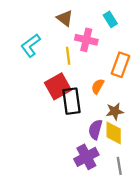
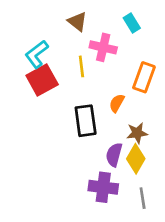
red square: (58, 86) -> (42, 80), moved
yellow diamond: (114, 133) -> (136, 159), turned 30
purple cross: (86, 157) -> (103, 187), turned 35

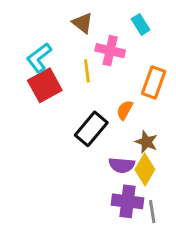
black rectangle: (86, 121) -> (91, 129), turned 48
brown star: (137, 133) -> (146, 142), turned 30
purple semicircle: (114, 155) -> (122, 165), turned -100
purple cross: (103, 187) -> (128, 201), moved

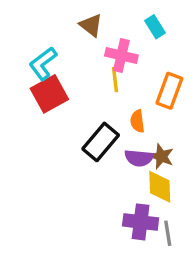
yellow line: (87, 71) -> (115, 80), moved
orange semicircle: (125, 110) -> (137, 121), turned -36
purple semicircle: (122, 165) -> (139, 158), moved
yellow diamond: (145, 169) -> (160, 187), turned -32

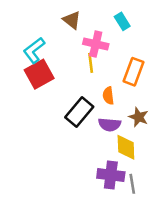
brown star: (161, 156) -> (139, 117), moved

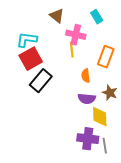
cyan L-shape: (34, 50) -> (27, 40), turned 45
black rectangle: (79, 112) -> (41, 81), moved

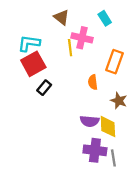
yellow line: (72, 50) -> (70, 48), moved
black rectangle: (41, 81) -> (44, 88), size x0.6
purple semicircle: (87, 99) -> (90, 121), moved

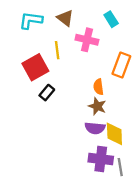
cyan L-shape: (29, 43) -> (31, 20), moved
yellow line: (70, 48) -> (57, 50), moved
brown star: (119, 101) -> (97, 106), moved

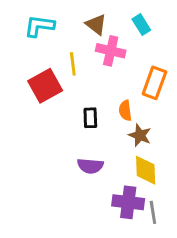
brown triangle: (65, 18) -> (96, 25), moved
black rectangle: (47, 93) -> (90, 118), moved, turned -42
brown star: (97, 106) -> (140, 135), moved
purple semicircle: (95, 128) -> (90, 166), moved

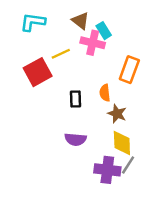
cyan rectangle: (141, 25) -> (104, 31), moved
yellow line: (73, 64) -> (61, 54), turned 72
gray line: (153, 212) -> (128, 165), moved, turned 42

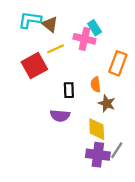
brown triangle: (80, 21) -> (50, 24), moved
purple semicircle: (76, 139) -> (60, 116), moved
yellow diamond: (122, 143) -> (97, 129), moved

